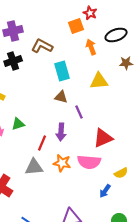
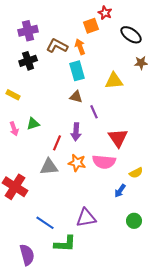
black ellipse: (116, 35) -> (131, 35), turned 55
orange arrow: (91, 47) -> (80, 47), moved
red triangle: (103, 138) -> (118, 138), turned -40

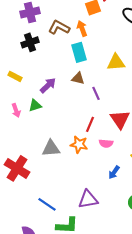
purple arrow: (76, 132) -> (48, 85), moved, turned -138
red line: (57, 143) -> (90, 124), moved
pink semicircle: (104, 162) -> (106, 143), size x0.6
blue arrow: (120, 191) -> (114, 172), moved

